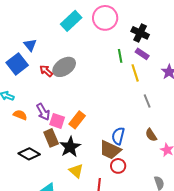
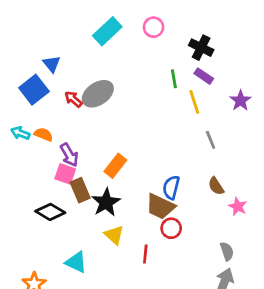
pink circle: (105, 18) -> (154, 27), size x0.6
orange semicircle: (20, 115) -> (43, 134), moved
pink square: (57, 121) -> (65, 174), moved

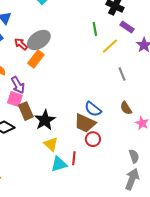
purple rectangle: (204, 76) -> (127, 27), moved
yellow line: (194, 102) -> (110, 46), turned 66
orange rectangle: (115, 166) -> (36, 59), moved
blue semicircle: (171, 187) -> (93, 109), turned -66
cyan triangle: (76, 262) -> (59, 164), moved, turned -42

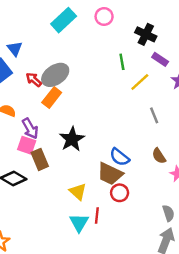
black star: (45, 120) -> (72, 139), moved
yellow triangle: (51, 144) -> (78, 192), moved
cyan triangle: (59, 164) -> (79, 223), turned -42

